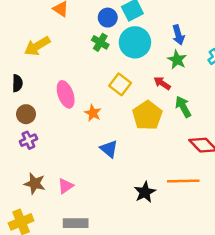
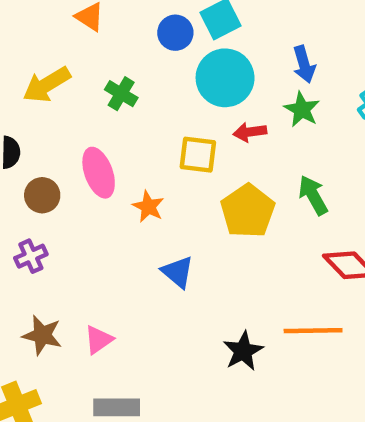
green cross: (100, 42) -> (121, 94), moved
red arrow: (162, 83) -> (250, 132), moved, turned -42
yellow square: (120, 84) -> (198, 155), turned -30
brown circle: (26, 114) -> (42, 195), moved

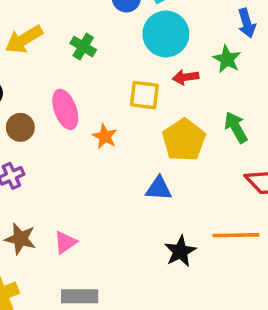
blue arrow: (304, 64) -> (247, 23), moved
blue triangle: (178, 272) -> (159, 188), moved, turned -36

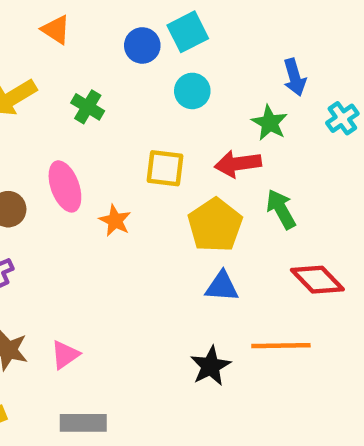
cyan circle: (166, 34) -> (192, 91), size x0.6
red arrow: (186, 77) -> (238, 164), moved, size x1.4
blue triangle: (159, 188) -> (222, 286), moved

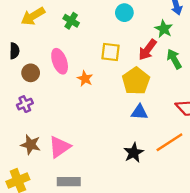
red arrow: (238, 164) -> (148, 50), turned -45
green arrow: (281, 209) -> (174, 59), moved
orange line: (281, 346) -> (169, 142), turned -32
pink triangle: (65, 355) -> (60, 147), size x1.5

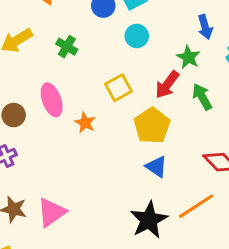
yellow square: (110, 52) -> (118, 88), turned -36
blue triangle: (139, 112) -> (156, 167), turned 30
black star: (134, 153) -> (149, 220), size x1.4

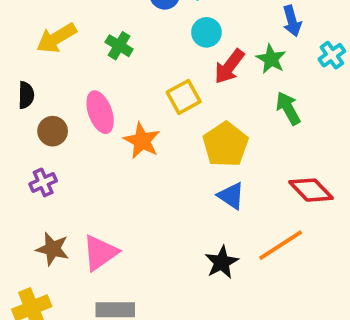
red arrow: (167, 85) -> (229, 67), moved
orange star: (85, 123) -> (142, 141), size x1.4
black star: (149, 220) -> (222, 262), size x0.7

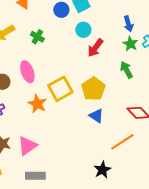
green star: (271, 59) -> (130, 44), moved
yellow square: (184, 97) -> (60, 89), moved, size x1.4
orange star: (142, 141) -> (37, 104), moved
black star: (222, 262) -> (102, 170), moved

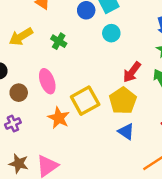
red arrow: (95, 48) -> (132, 72), moved

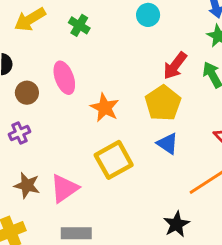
yellow square: (85, 101) -> (114, 160), moved
orange star: (59, 118) -> (105, 108), moved

